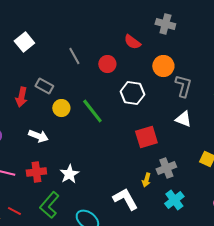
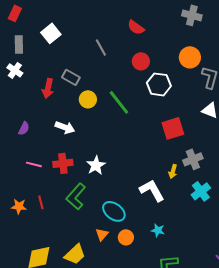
red semicircle: (132, 42) -> (136, 27), moved
red circle: (107, 64) -> (141, 61), moved
red line: (14, 211) -> (41, 202), turned 48

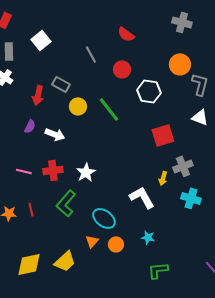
red circle: (141, 61) -> (122, 69), moved
purple semicircle: (24, 128) -> (30, 126), moved
cyan cross: (201, 191) -> (191, 198), turned -36

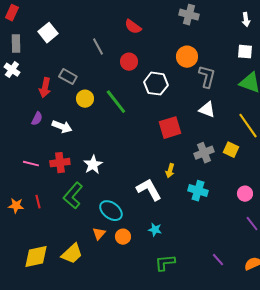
gray cross: (183, 166) -> (204, 153), moved

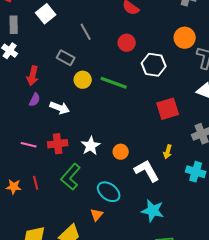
gray line: (98, 47) -> (86, 32), moved
red arrow: (45, 88) -> (33, 76), moved
green line: (116, 102) -> (114, 83), turned -32
cyan star: (155, 230) -> (153, 211), size x1.6
orange circle: (123, 237) -> (121, 152), moved

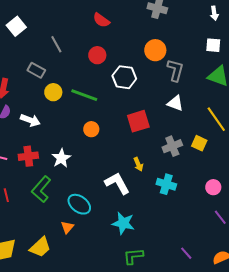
orange circle: (121, 152) -> (91, 129), moved
yellow arrow: (168, 152) -> (138, 164), turned -40

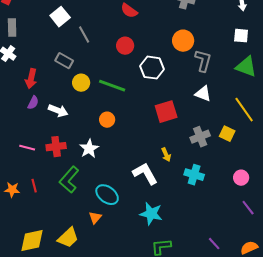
white square: (16, 26) -> (60, 17), moved
orange circle: (91, 129) -> (107, 120), moved

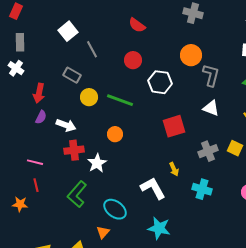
red cross: (56, 147) -> (74, 150), moved
red line: (34, 186) -> (36, 185), moved

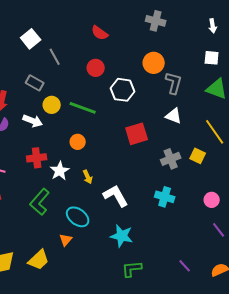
white arrow: (66, 125) -> (33, 121), moved
yellow arrow: (174, 169) -> (88, 177), moved

